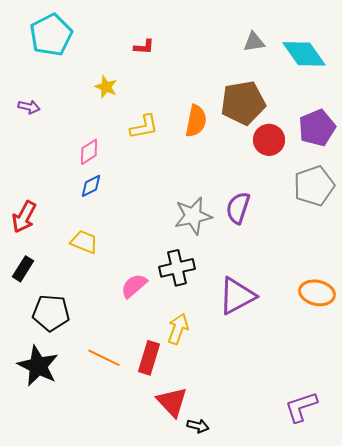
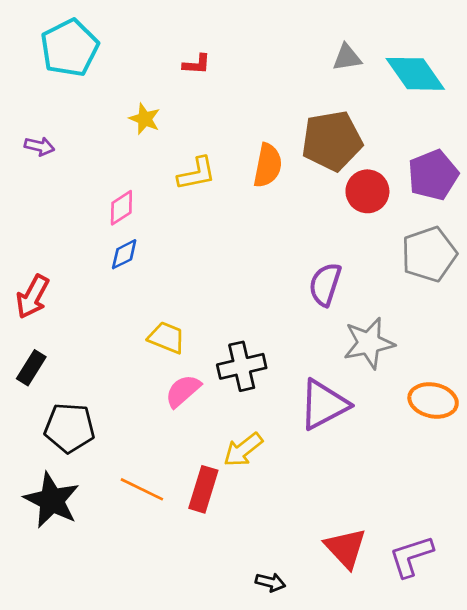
gray star: (193, 216) -> (369, 343), moved
yellow trapezoid: (84, 242) -> (167, 338), moved
yellow arrow: (178, 329) -> (243, 450), turned -148
red triangle: (172, 402) -> (346, 548), moved

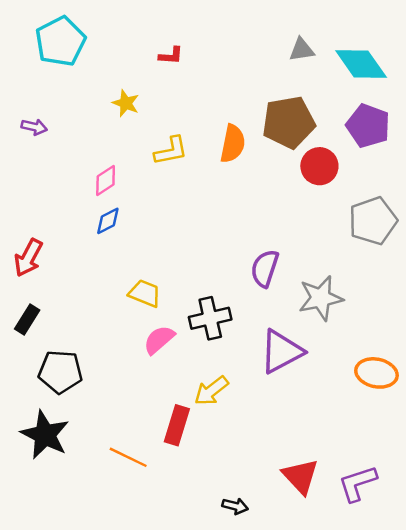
purple pentagon: (433, 175) -> (368, 126), moved, turned -30
purple semicircle: (325, 284) -> (265, 268), moved
orange ellipse: (433, 400) -> (376, 373), moved
orange line: (142, 489) -> (128, 457), moved

